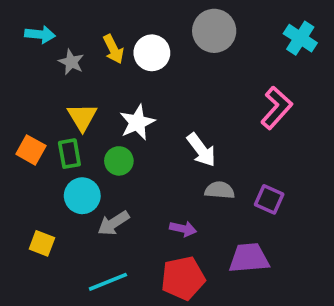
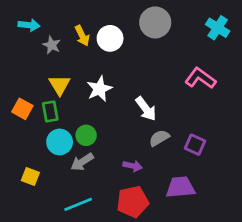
pink L-shape: (276, 108) -> (200, 78), turned -96
green circle: (119, 161) -> (86, 135), moved
gray semicircle: (220, 190) -> (159, 138), turned -36

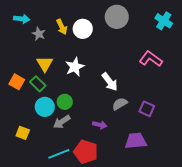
green rectangle: (50, 111) -> (38, 84), turned -35
red pentagon: (133, 202) -> (86, 152), moved, turned 30

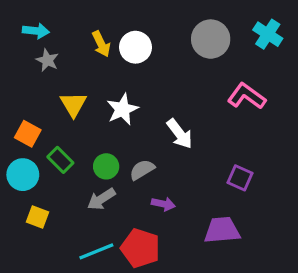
gray circle: (117, 17) -> (211, 39), moved
gray star: (39, 34) -> (47, 60), moved
green rectangle: (38, 84) -> (60, 160), moved
gray semicircle: (120, 104) -> (142, 170), moved
cyan circle: (45, 107) -> (23, 175), moved

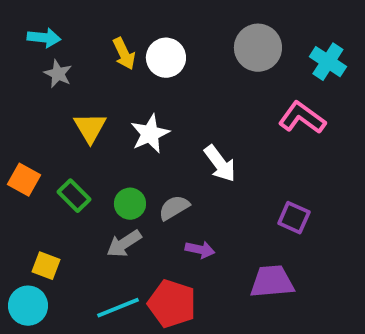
cyan cross: (268, 34) -> (328, 62), moved
orange square: (28, 134) -> (24, 180), moved
cyan circle: (23, 175) -> (28, 306), moved

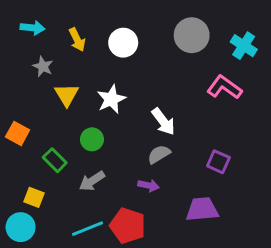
yellow arrow: (124, 54) -> (77, 40), moved
gray star: (58, 74) -> (43, 66), moved
green rectangle: (74, 196) -> (55, 160), moved
green circle: (130, 204) -> (92, 139), moved
gray semicircle: (174, 208) -> (159, 154), moved

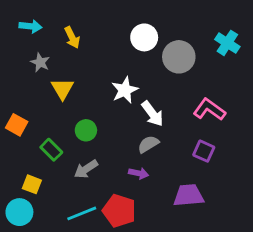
gray circle: (192, 35) -> (179, 57), moved
white circle: (123, 43) -> (144, 37), moved
pink L-shape: (224, 87) -> (209, 110), moved
white star: (111, 99) -> (125, 90), moved

